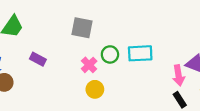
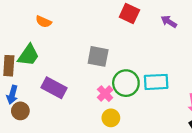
green circle: (110, 54) -> (126, 83), size x1.5
purple rectangle: (38, 59) -> (54, 88), size x1.5

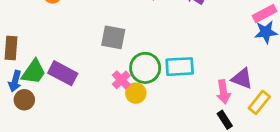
green trapezoid: (28, 55) -> (34, 72), moved
yellow circle: (111, 118) -> (136, 93), moved

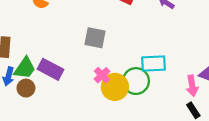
green circle: (145, 68) -> (136, 81), moved
yellow circle: (136, 93) -> (115, 87), size x1.5
brown circle: (24, 100) -> (26, 88), moved

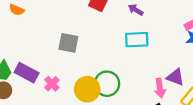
cyan rectangle: (154, 63) -> (137, 40), moved
pink cross: (102, 75) -> (52, 84), moved

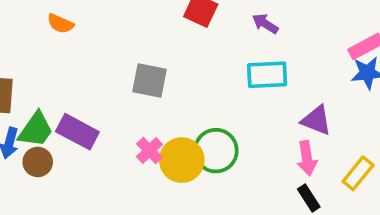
purple triangle: (175, 77) -> (316, 120), moved
pink cross: (52, 84) -> (150, 151), moved

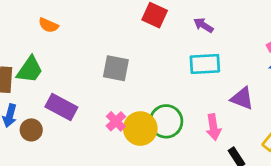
green trapezoid: (36, 130) -> (30, 70), moved
pink arrow: (307, 158) -> (213, 127), moved

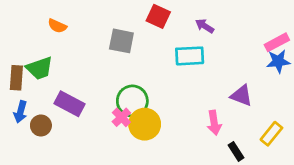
cyan rectangle: (205, 64) -> (190, 56), moved
gray square: (116, 68) -> (121, 41), moved
green trapezoid: (30, 70) -> (40, 68), turned 36
green circle: (166, 121) -> (132, 101), moved

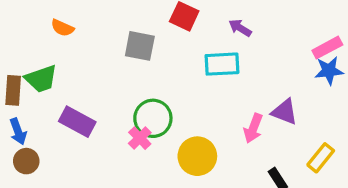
blue arrow: (20, 112) -> (18, 131), turned -35
pink arrow: (214, 123) -> (253, 128), moved, turned 30
yellow circle: (145, 124) -> (197, 156), moved
brown circle: (41, 125) -> (26, 161), moved

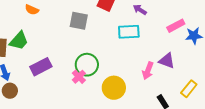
pink rectangle: (327, 48) -> (176, 26), moved
green trapezoid: (41, 79) -> (19, 41), turned -30
purple rectangle: (77, 122) -> (41, 67), turned -55

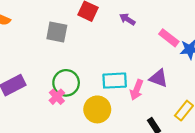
pink rectangle: (176, 26) -> (169, 38), turned 66
cyan rectangle: (129, 32) -> (115, 81), moved

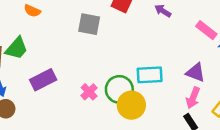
green circle: (66, 83) -> (119, 89), moved
pink arrow: (137, 90) -> (193, 98), moved

